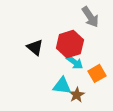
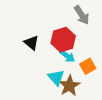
cyan triangle: (62, 86) -> (56, 78), turned 42
brown star: (77, 95) -> (69, 86), size x1.5

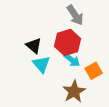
gray arrow: (82, 15) -> (75, 15), moved
cyan triangle: (56, 78) -> (41, 64), moved

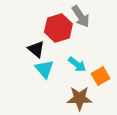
red hexagon: (68, 42) -> (58, 28), moved
brown star: (74, 91) -> (79, 98), turned 30

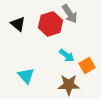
black triangle: (36, 49) -> (18, 24), moved
cyan triangle: (44, 69) -> (26, 76), moved

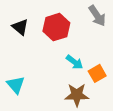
gray arrow: (70, 14) -> (97, 16), moved
cyan triangle: (26, 76) -> (16, 85), moved

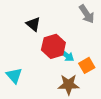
black triangle: (20, 27) -> (33, 24), moved
red hexagon: (56, 27) -> (53, 46), moved

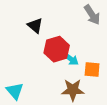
orange square: (87, 65) -> (92, 70), turned 35
cyan triangle: (14, 76) -> (15, 91), moved

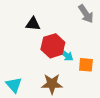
black triangle: (35, 25) -> (33, 24), turned -35
brown star: (73, 90) -> (52, 84), moved

